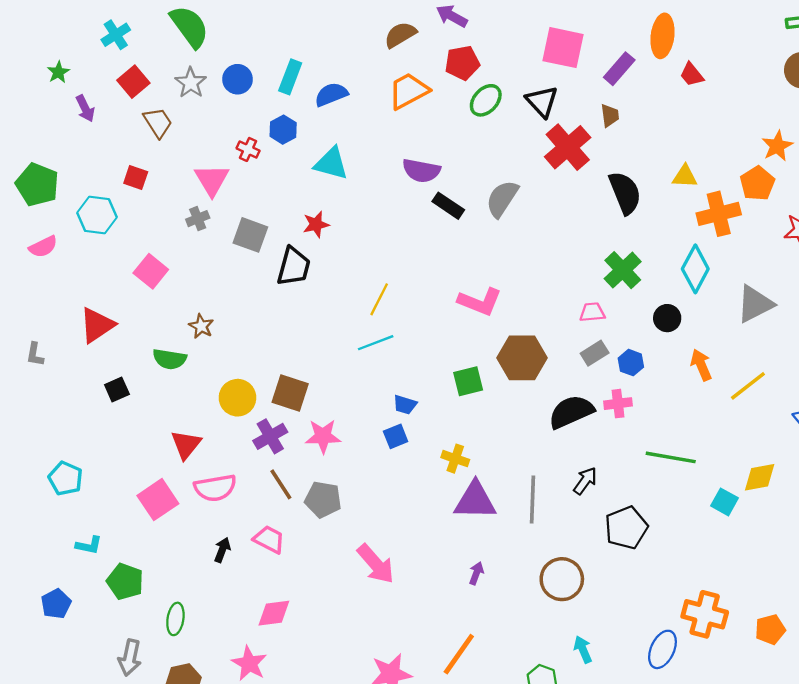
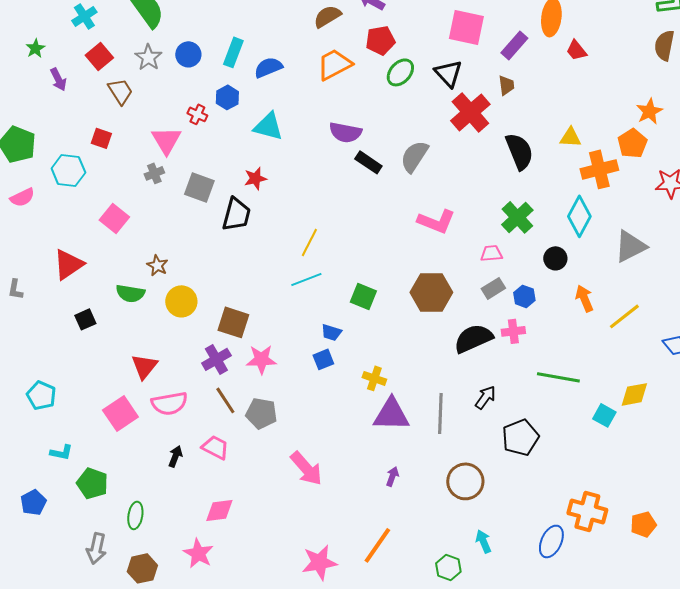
pink L-shape: (480, 302) -> (436, 221), moved
green square: (468, 381) -> (363, 296), moved, turned 36
yellow circle: (237, 398) -> (181, 301), moved

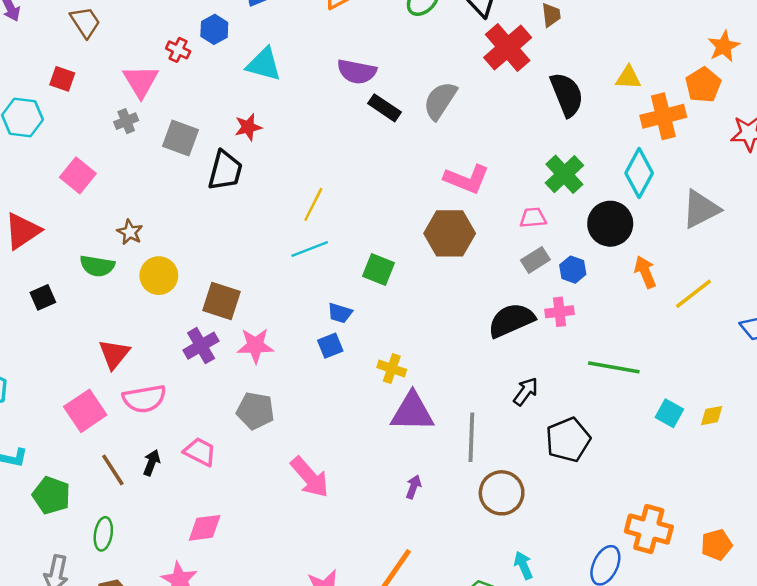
black circle: (555, 258) -> (610, 224), size x1.6
brown hexagon: (431, 292) -> (450, 233), moved
yellow diamond: (634, 394) -> (712, 416), moved, size x0.7
brown line: (225, 400) -> (113, 470), moved
gray line: (440, 413) -> (471, 437), moved

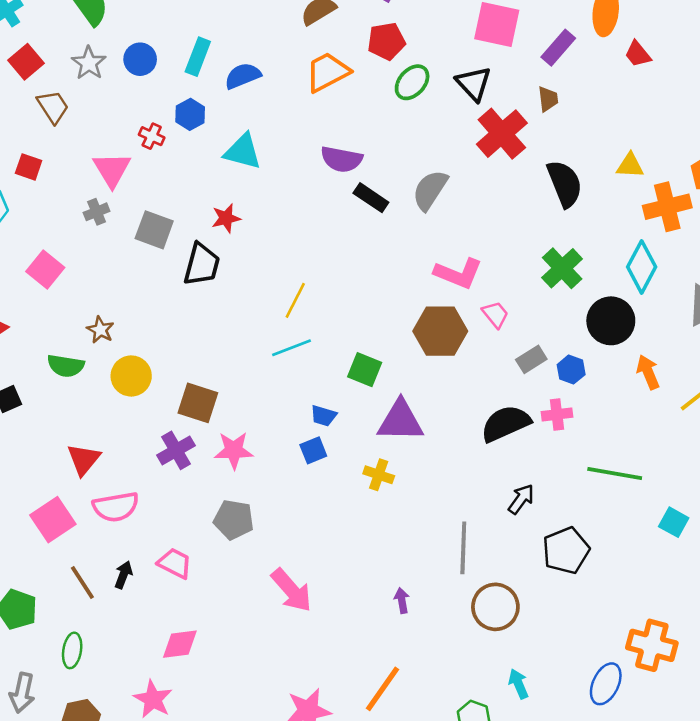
pink trapezoid: (533, 218) -> (495, 314), moved, turned 56
purple triangle: (412, 412) -> (400, 421), moved
purple arrow: (413, 487) -> (402, 600), turned -30

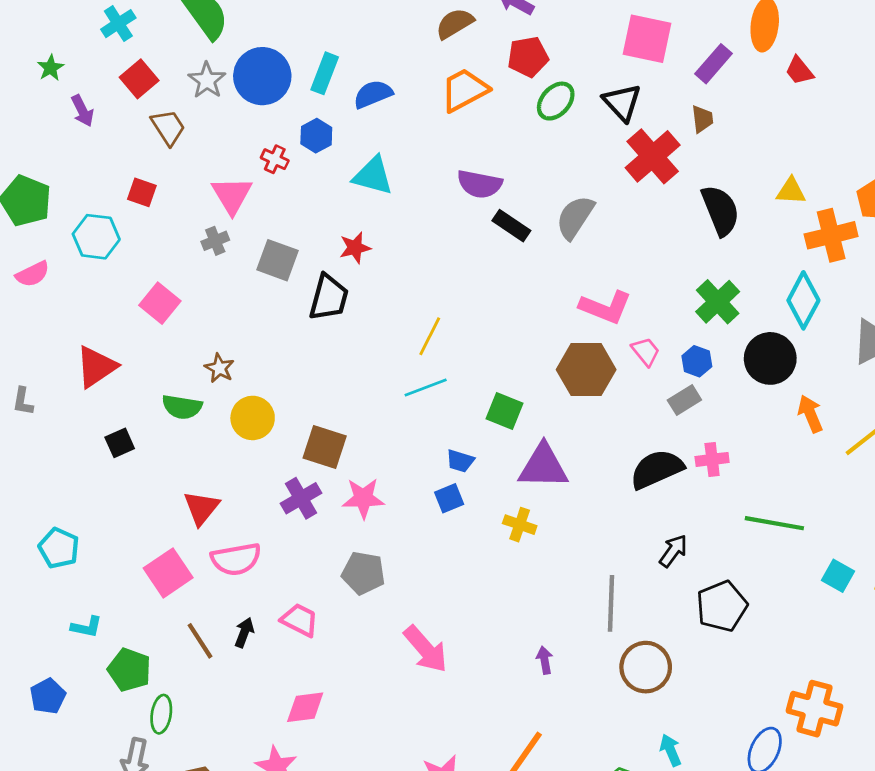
blue circle: (140, 59) -> (262, 76), size x1.6
blue hexagon: (571, 370) -> (697, 361), moved
green ellipse: (72, 650) -> (161, 714), moved

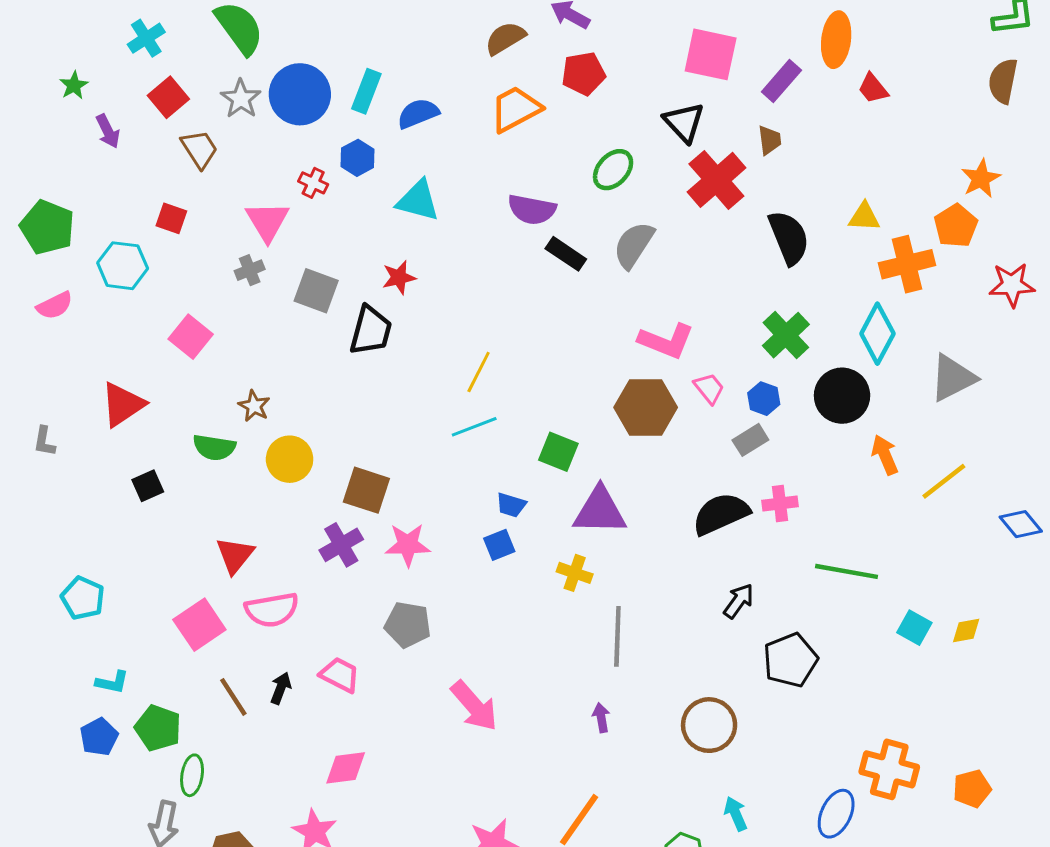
green ellipse: (556, 101) -> (613, 170), moved
gray line: (611, 603) -> (617, 636), moved
blue pentagon: (48, 696) -> (99, 737), moved

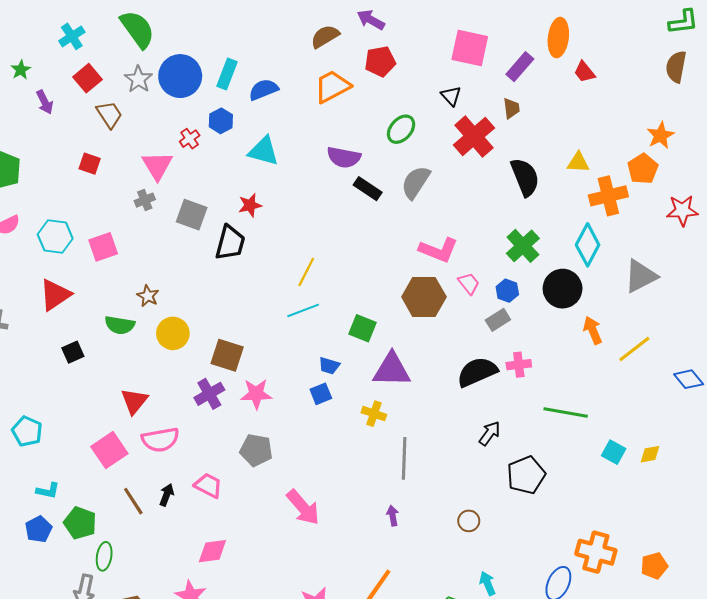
black triangle: (684, 122) -> (451, 96), size x0.7
red cross: (313, 183) -> (190, 139), turned 30
cyan hexagon: (123, 266) -> (55, 236), moved
pink square: (191, 337) -> (103, 247), turned 32
brown circle: (709, 725) -> (469, 521), size x0.6

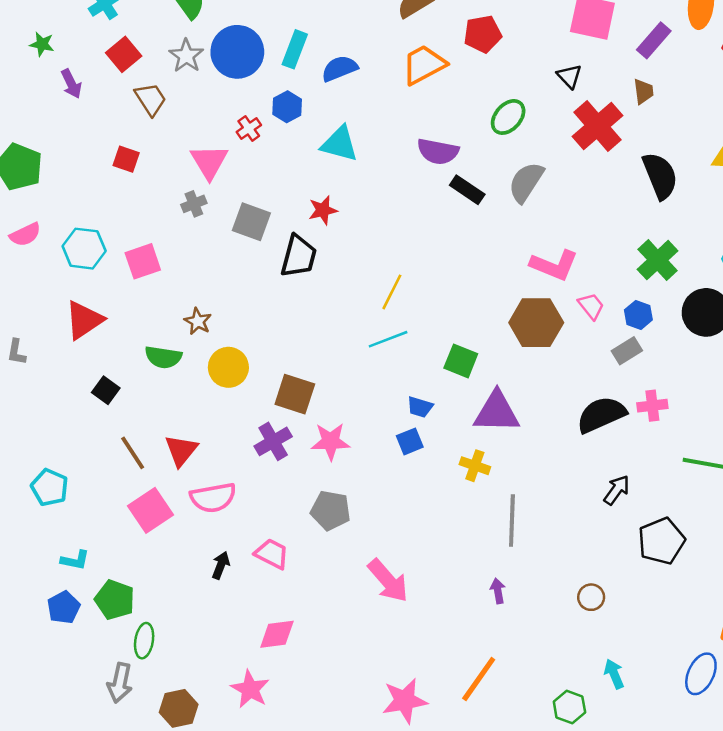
green star: (21, 70) -> (42, 44), turned -30
black square: (73, 352) -> (106, 390), turned -30
brown line: (133, 501) -> (133, 453), moved

